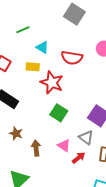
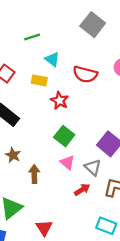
red star: (52, 82) -> (60, 101), size x0.7
pink triangle: (64, 145) -> (67, 162), moved

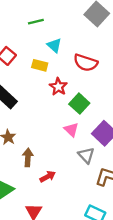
green square: (64, 136) -> (79, 104), moved
pink triangle: (67, 162) -> (71, 130), moved
red arrow: (82, 190) -> (48, 177), moved

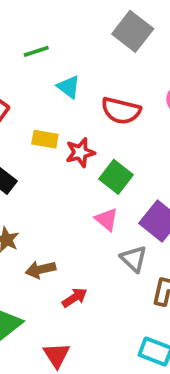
yellow rectangle: (40, 65) -> (45, 139), moved
red star: (58, 87) -> (80, 152), turned 30
brown arrow: (28, 157) -> (41, 269), turned -102

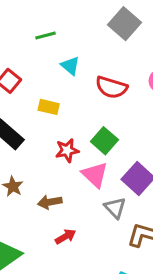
red star: (80, 152) -> (67, 150), moved
pink triangle: (107, 219) -> (95, 175), size x1.4
brown arrow: (41, 269) -> (50, 202), moved

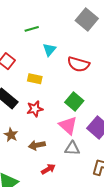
cyan triangle: (70, 66) -> (49, 50), turned 32
red star: (67, 150) -> (35, 109), moved
gray triangle: (115, 208) -> (72, 148), moved, turned -42

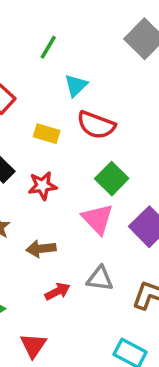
green line: (32, 29) -> (48, 47), turned -48
red semicircle: (78, 64) -> (96, 125), moved
gray triangle: (72, 148) -> (100, 279), moved

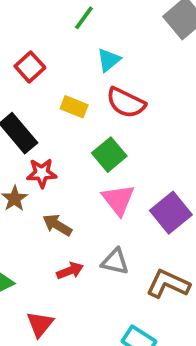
green square: (112, 179) -> (109, 155), moved
red star: (43, 186) -> (42, 173), moved
brown arrow: (41, 249) -> (57, 225), turned 32

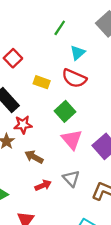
green line: (84, 18) -> (60, 28), moved
cyan triangle: (109, 60) -> (78, 53), moved
gray triangle: (115, 262) -> (71, 178), turned 36

